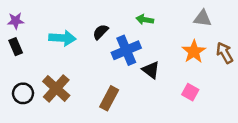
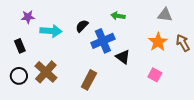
purple star: (16, 21) -> (28, 17), moved
black rectangle: (16, 47) -> (20, 46), moved

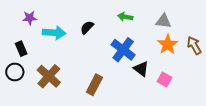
gray triangle: (165, 15) -> (163, 21), moved
blue cross: (103, 41) -> (123, 50), moved, turned -30
black triangle: (123, 57) -> (141, 69), moved
black circle: (19, 76) -> (15, 72), moved

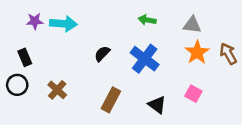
black semicircle: (87, 27) -> (102, 54), moved
cyan arrow: (54, 33) -> (63, 24), moved
black triangle: (141, 69) -> (157, 105), moved
brown cross: (49, 76) -> (57, 90), size x0.7

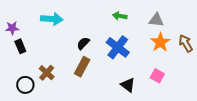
purple star: (35, 21) -> (12, 28), moved
black circle: (17, 85) -> (25, 85), moved
brown rectangle: (111, 100) -> (82, 67), moved

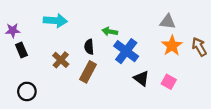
green arrow: (120, 16) -> (110, 32), moved
black semicircle: (83, 43) -> (89, 47), turned -48
brown cross: (47, 73) -> (61, 60), moved
black triangle: (128, 85) -> (141, 78), moved

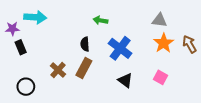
cyan arrow: (55, 21) -> (35, 17), moved
green arrow: (110, 32) -> (100, 20), moved
brown cross: (61, 60) -> (58, 70), moved
black triangle: (141, 78) -> (125, 80), moved

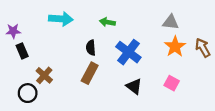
cyan arrow: (35, 17) -> (61, 19), moved
brown cross: (58, 70) -> (44, 75), moved

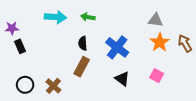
green arrow: (107, 22) -> (88, 17), moved
brown cross: (44, 75) -> (53, 86), moved

